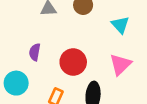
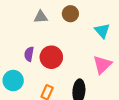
red circle: (73, 62) -> (51, 57), moved

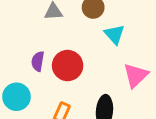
cyan triangle: (102, 31) -> (114, 34), moved

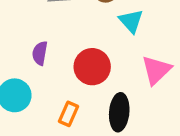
red circle: (68, 66) -> (92, 67), moved

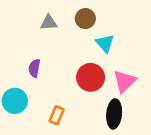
red circle: (92, 67) -> (91, 77), moved
black ellipse: (119, 112) -> (114, 114), moved

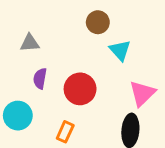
gray triangle: (49, 22) -> (30, 43), moved
red circle: (91, 77) -> (80, 89), moved

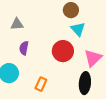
brown circle: (98, 22) -> (71, 10), moved
red circle: (80, 89) -> (63, 51), moved

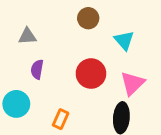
brown circle: (71, 10) -> (88, 18), moved
cyan triangle: (78, 29) -> (124, 40), moved

